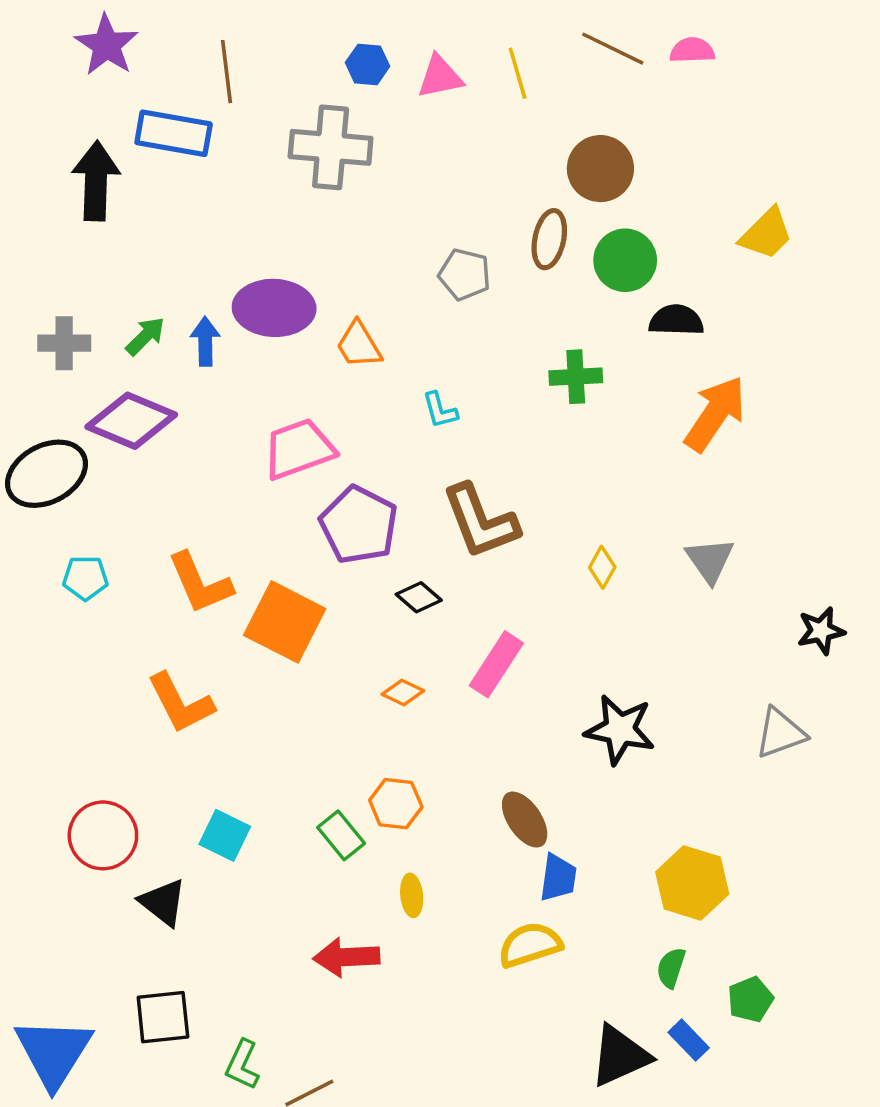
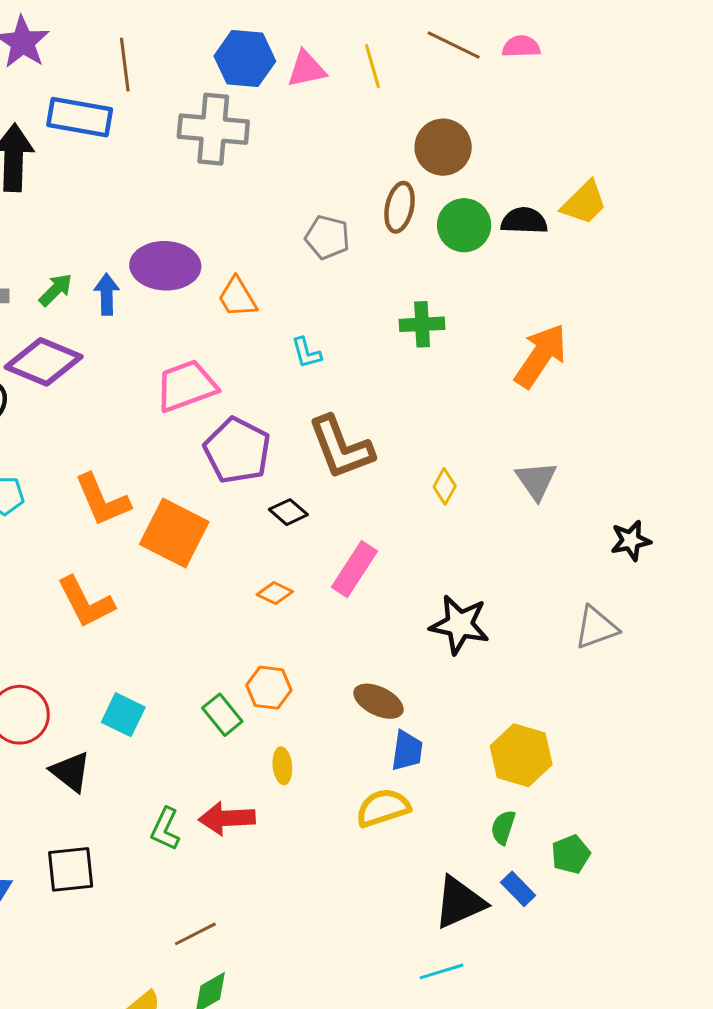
blue hexagon: (368, 64) -> (245, 59), size x1.6
black semicircle: (676, 320) -> (524, 221), moved
brown ellipse: (525, 820) -> (378, 701), turned -30
green L-shape: (242, 1065) -> (165, 829), moved

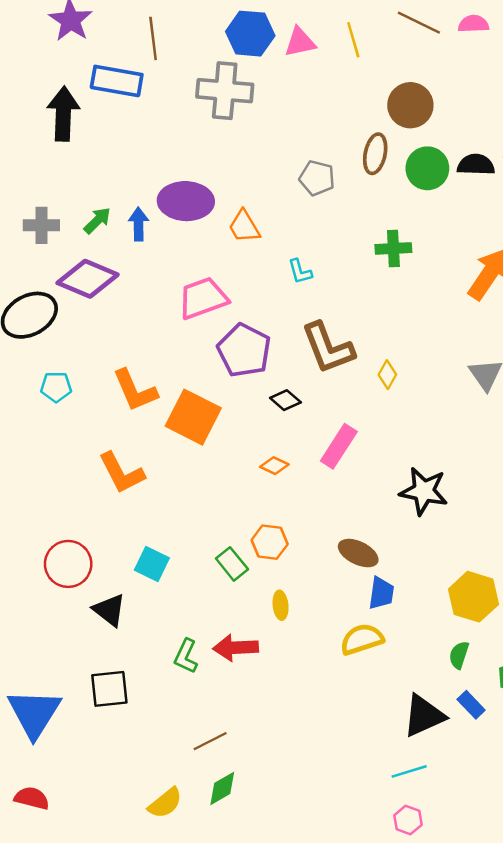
yellow diamond: (445, 486) -> (387, 375), moved

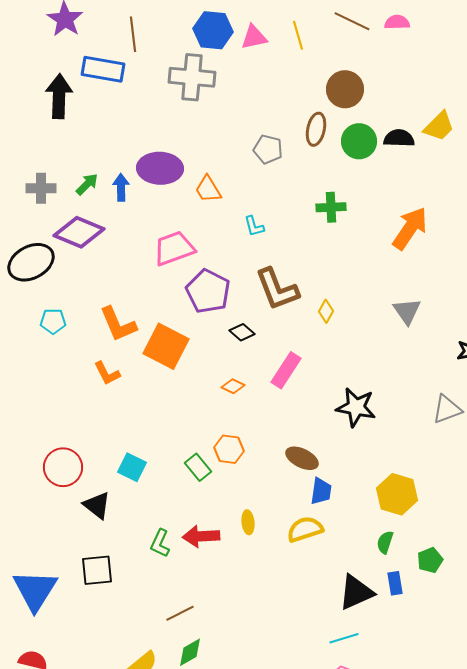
orange L-shape: (122, 473) -> (107, 373), moved, size x0.7
yellow ellipse: (281, 605) -> (248, 522), moved
blue rectangle: (471, 705) -> (395, 583), turned 35

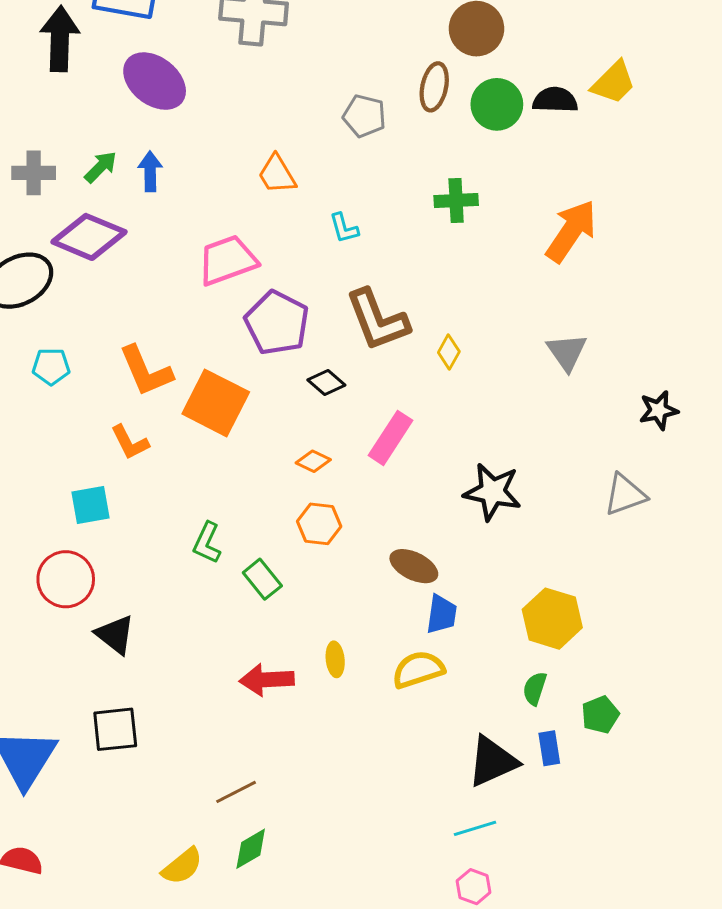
purple ellipse: (160, 168) -> (155, 81), moved, turned 36
orange hexagon: (229, 449) -> (319, 524), moved
cyan square: (132, 467) -> (90, 505), moved, turned -36
green L-shape: (160, 543) -> (207, 543), moved

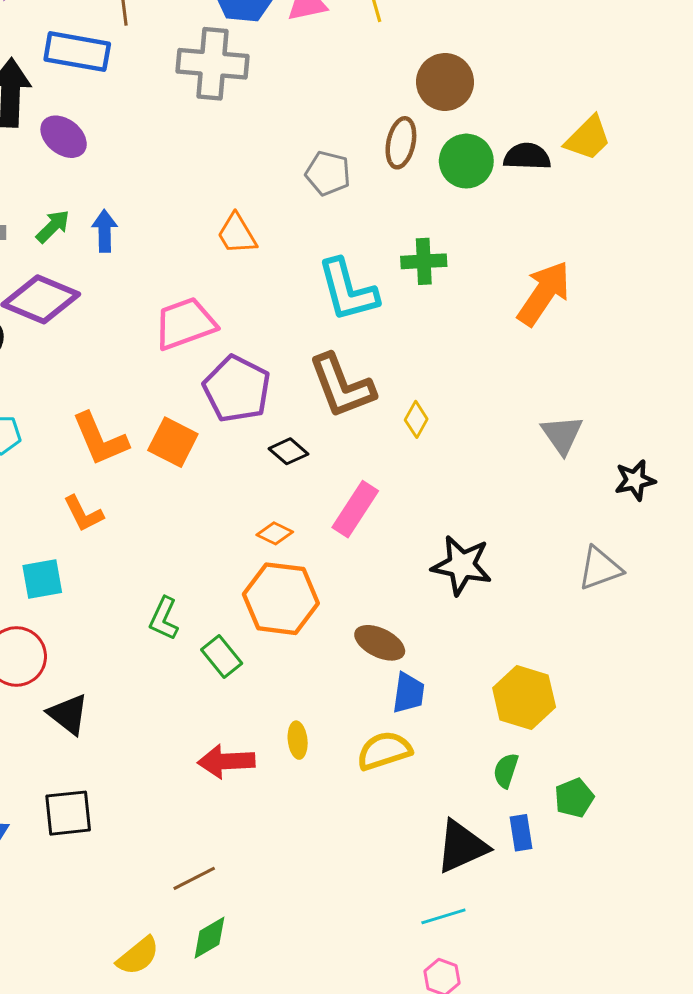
purple ellipse: (155, 81) -> (64, 137), moved, size x0.7
cyan L-shape: (344, 228) -> (348, 290), moved, size x2.0
gray triangle: (567, 352) -> (562, 435), moved
orange square: (216, 403) -> (173, 442), moved, size x0.7
orange hexagon: (319, 524) -> (281, 599), size x1.6

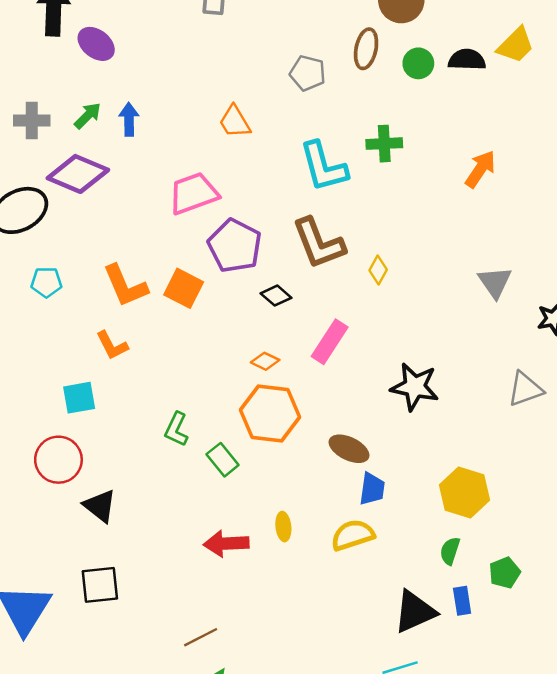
green circle: (466, 161) -> (418, 63), size x0.7
orange arrow: (544, 293) -> (480, 169), size x0.7

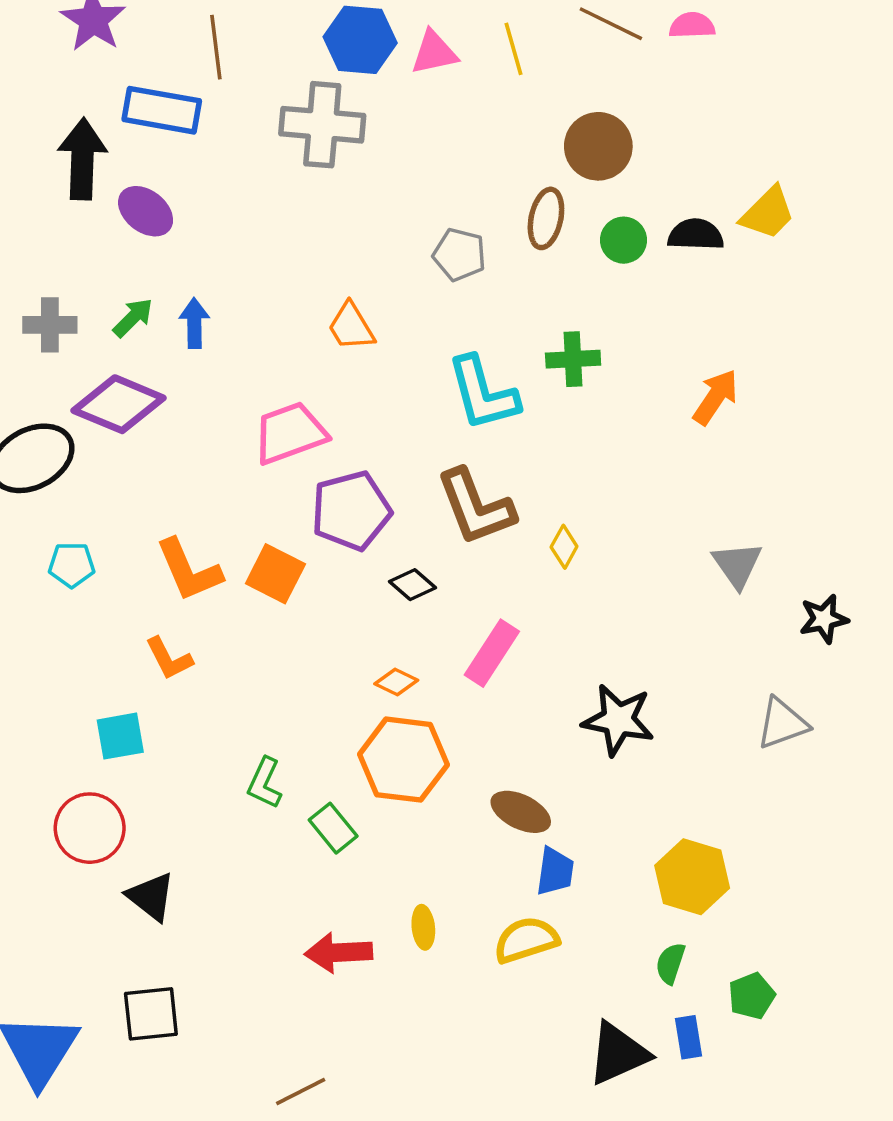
purple pentagon: (235, 246) -> (351, 511), turned 30

